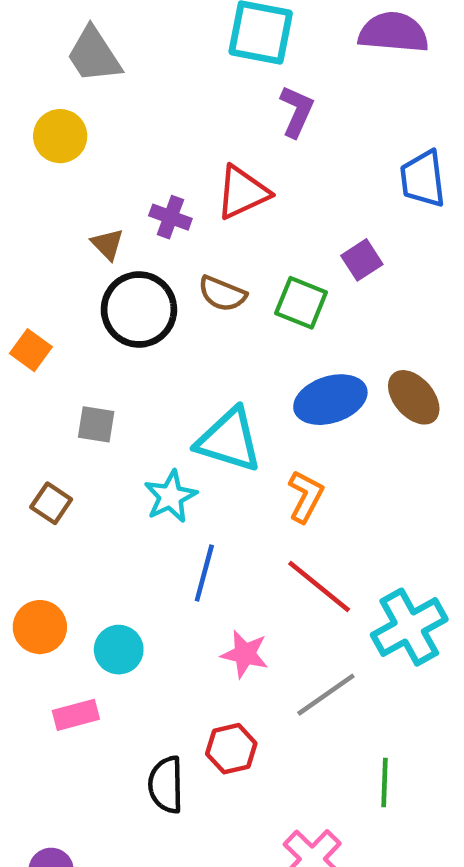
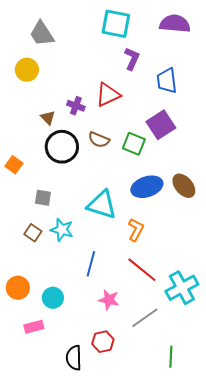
blue trapezoid: (423, 179) -> (167, 81), moved
purple square: (362, 260) -> (161, 125), size x1.6
cyan star: (170, 496) -> (62, 230), moved, turned -30
brown square: (51, 503) -> (33, 233), moved

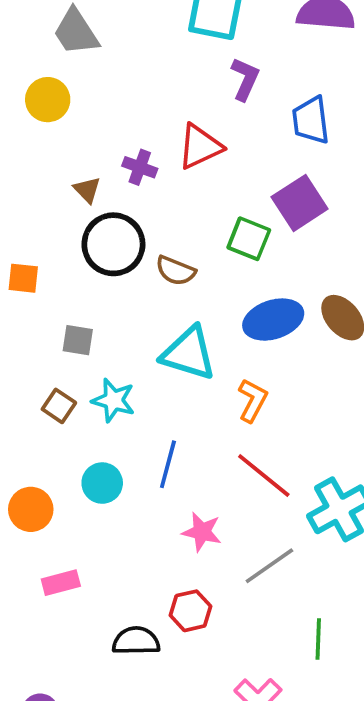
brown semicircle: (99, 140) -> (175, 271), moved
orange square: (14, 165) -> (23, 278), turned -30
cyan circle: (53, 298) -> (102, 483), moved
black semicircle: (74, 358) -> (136, 641), turned 90

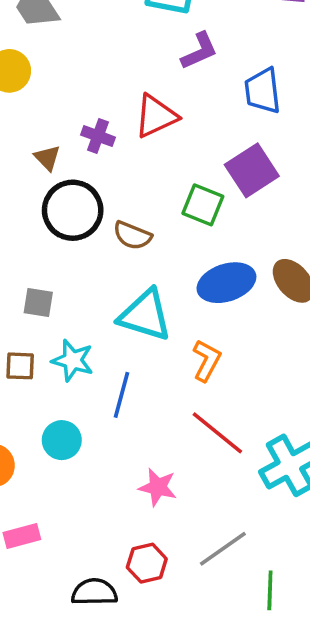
purple L-shape: (245, 79) -> (199, 51), turned 42
brown square: (59, 406) -> (20, 366), turned -32
blue line: (168, 464) -> (121, 395), moved
gray line: (269, 566) -> (223, 549), moved

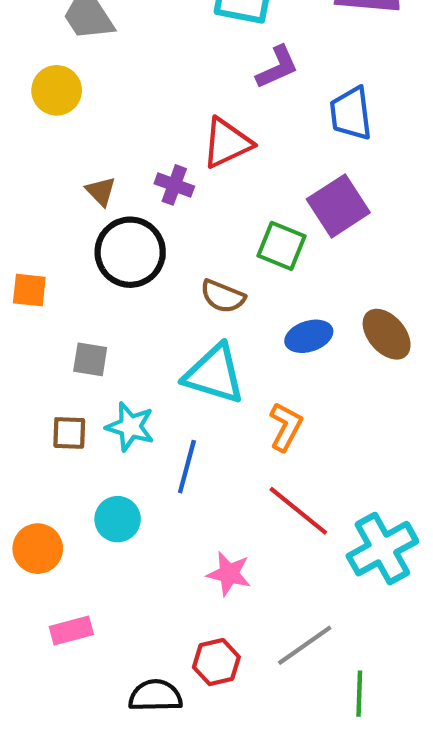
purple cross: (98, 136) -> (174, 185), moved
brown semicircle: (132, 236) -> (223, 296), moved
blue ellipse: (226, 283) -> (309, 336), size x0.7

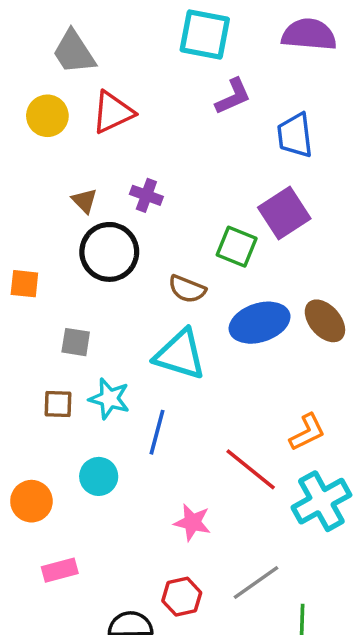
red triangle: (227, 143) -> (113, 112), moved
blue ellipse: (309, 336) -> (260, 323), size x1.5
orange L-shape: (286, 427) -> (307, 432), moved, turned 36

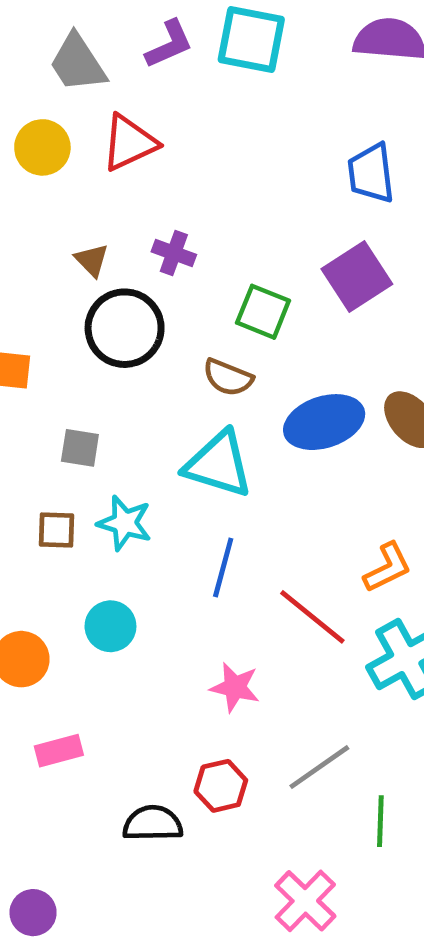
purple L-shape: (233, 96) -> (169, 44), moved
green square: (237, 247) -> (263, 312), moved
blue line: (157, 432) -> (223, 568), moved

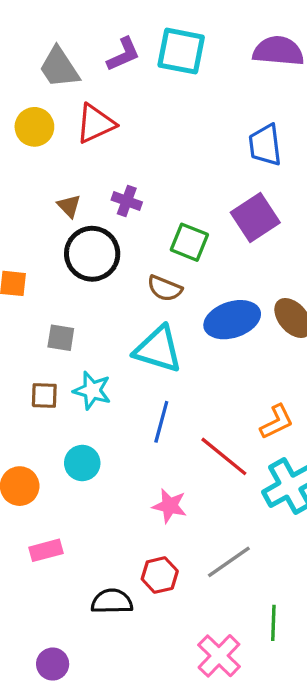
green line: (380, 821) -> (273, 623), moved
purple circle: (33, 913) -> (53, 664), moved

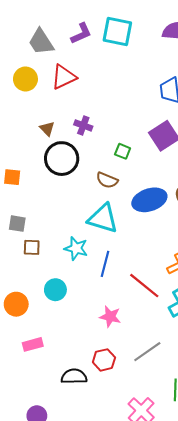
green square: (189, 242) -> (123, 151), size x0.7
gray square: (61, 338) -> (17, 224), moved
cyan star: (92, 390) -> (76, 248), moved

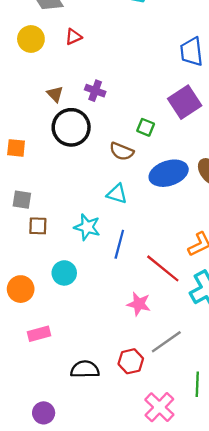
red triangle: (64, 77) -> (73, 37), size x0.6
green square: (123, 151) -> (146, 127), moved
cyan triangle: (103, 218) -> (117, 194), size x0.6
pink star: (110, 317) -> (139, 304), moved
red hexagon: (104, 360) -> (131, 361), moved

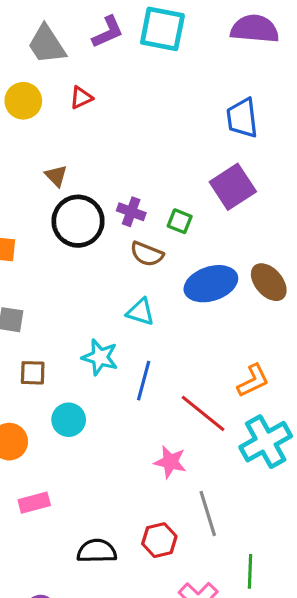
purple cross: (95, 91) -> (131, 212), moved
brown square: (38, 226) -> (33, 373), moved
gray line: (166, 342) -> (208, 514), turned -72

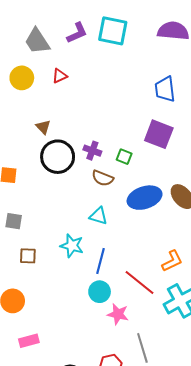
purple square: (233, 187) -> (159, 134), turned -36
cyan circle: (69, 420) -> (100, 292), moved

